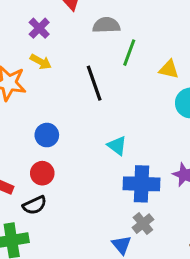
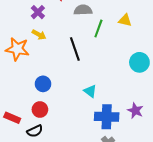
yellow triangle: (169, 69) -> (125, 20), moved

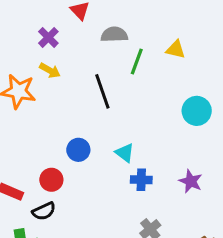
blue circle: (43, 84) -> (78, 150), moved
blue cross: (107, 117) -> (141, 180), moved, size x0.6

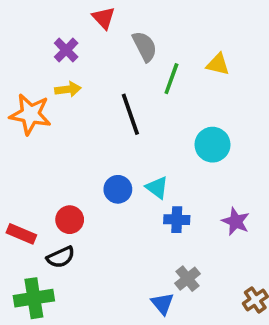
gray semicircle: (114, 34) -> (145, 46), turned 65
yellow arrow: (50, 70) -> (68, 89), turned -36
cyan circle: (197, 111) -> (212, 145), moved
blue circle: (78, 150) -> (118, 189), moved

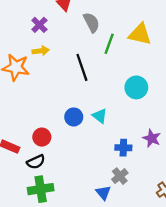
yellow triangle: (218, 64) -> (140, 34), size x1.5
blue cross: (177, 220) -> (123, 148), moved
green cross: (34, 298) -> (41, 189), moved

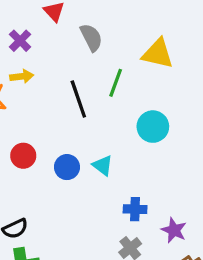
green line: (109, 44) -> (116, 83), moved
red circle: (42, 137) -> (23, 156), moved
purple star: (152, 138) -> (174, 230), moved

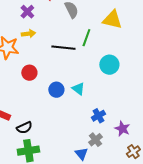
black line: (78, 99) -> (63, 48), turned -65
red circle: (23, 156) -> (29, 73), moved
blue cross: (135, 209) -> (98, 116), turned -32

